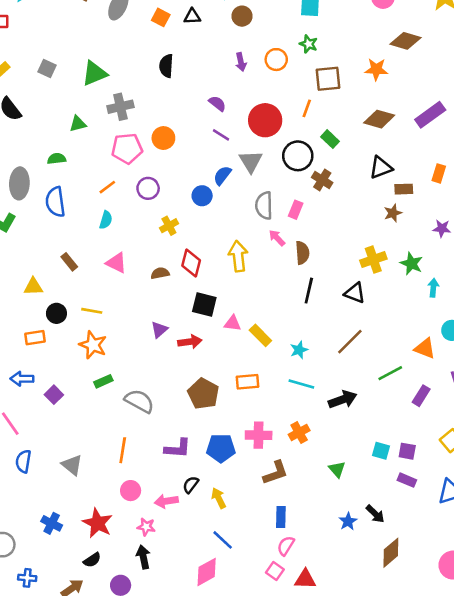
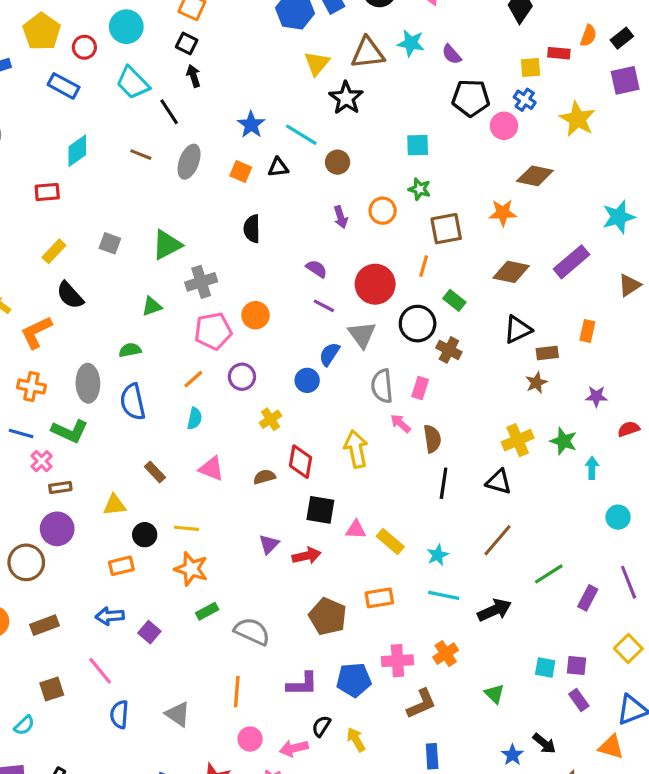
orange triangle: (425, 348) -> (611, 747), moved
purple rectangle: (407, 480) -> (579, 700), turned 36

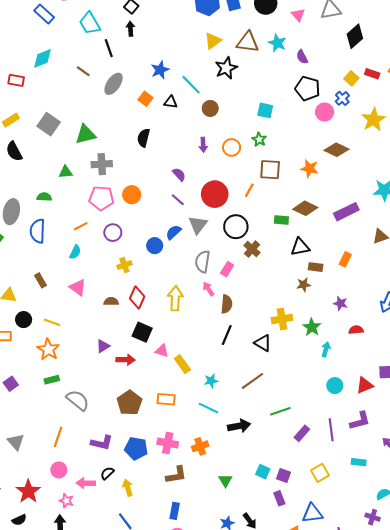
yellow square: (530, 67) -> (351, 78), turned 32
gray square: (110, 243) -> (49, 124), size x1.5
green rectangle: (454, 300) -> (281, 220), moved, turned -48

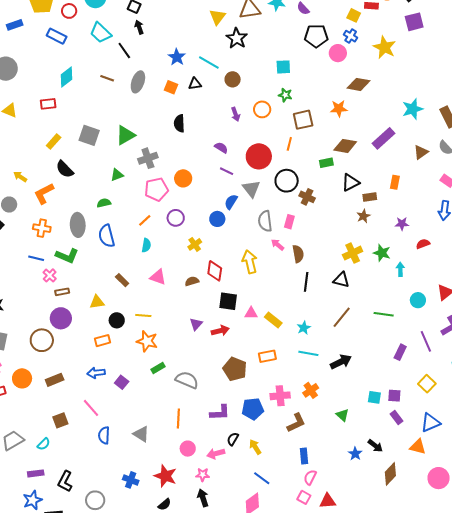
green line: (280, 411) -> (384, 314), moved, turned 42

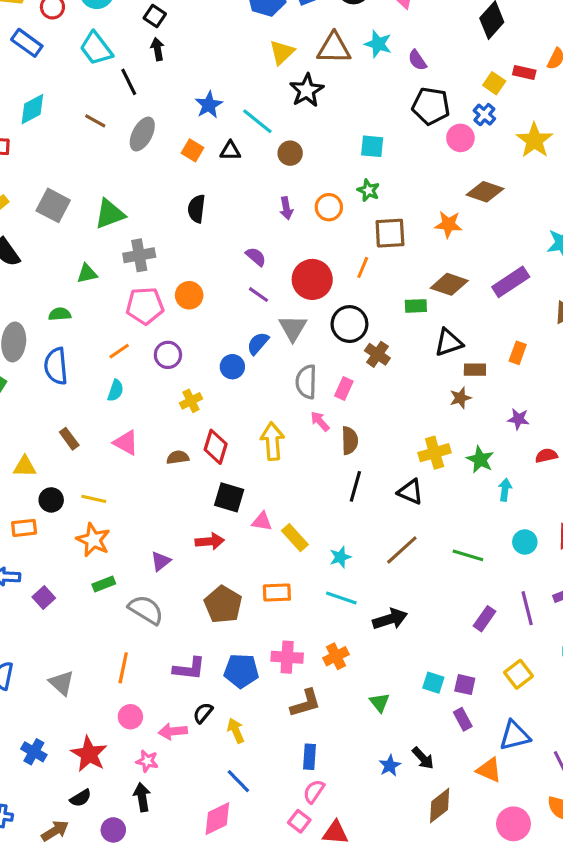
purple triangle: (196, 324) -> (161, 561), moved

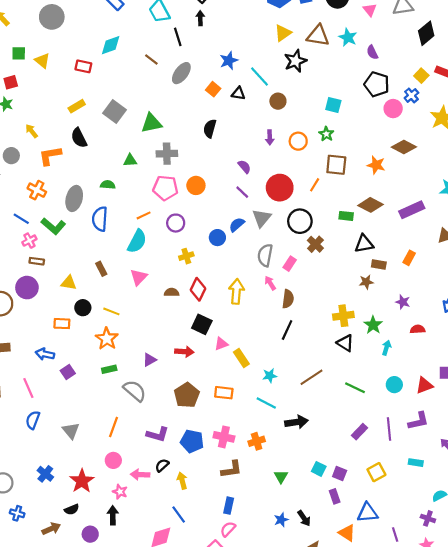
cyan semicircle: (116, 390) -> (137, 241), size x1.6
pink triangle: (126, 443) -> (139, 277), turned 36
black triangle: (410, 492) -> (345, 343), moved
pink triangle: (262, 521) -> (221, 344), turned -40

